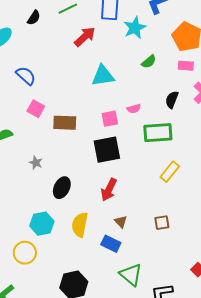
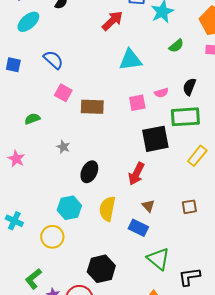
black semicircle: (172, 100) -> (189, 87), moved
black square: (107, 150) -> (155, 139), moved

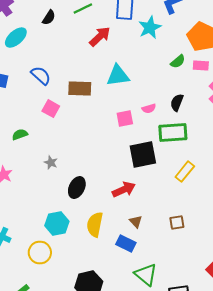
green semicircle: (176, 46) -> (178, 62), moved
brown rectangle: (92, 107) -> (80, 89), moved
red arrow: (136, 174) -> (124, 190), turned -140

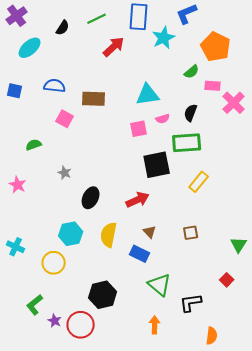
pink rectangle: (201, 66) -> (213, 86), moved
blue semicircle: (41, 76) -> (55, 86), turned -35
cyan triangle: (118, 76) -> (148, 95), moved

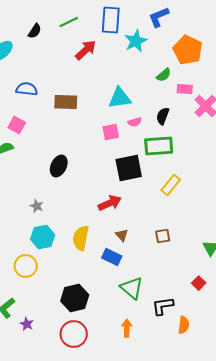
pink square: (65, 119) -> (17, 125), moved
gray star: (65, 173) -> (37, 206), moved
black ellipse: (91, 198) -> (59, 166), moved
red circle: (81, 325) -> (74, 334), moved
orange semicircle: (212, 336) -> (184, 325), moved

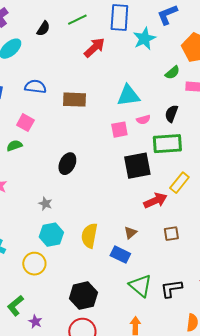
red arrow: (110, 203) -> (155, 201), moved
brown triangle: (122, 235) -> (130, 233), turned 32
black L-shape: (163, 306) -> (171, 289), moved

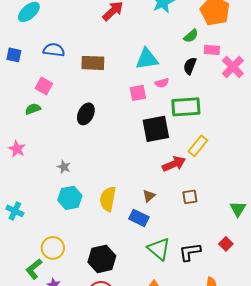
black semicircle: (171, 114) -> (190, 66), moved
black ellipse: (67, 164) -> (86, 114), moved
yellow circle: (34, 264) -> (53, 248), moved

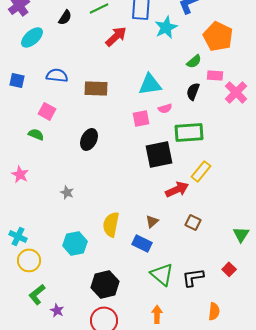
green semicircle: (33, 109) -> (36, 134), turned 42
brown square: (190, 197) -> (193, 222), turned 35
cyan hexagon: (70, 198) -> (75, 243), moved
yellow circle: (53, 248) -> (29, 260), moved

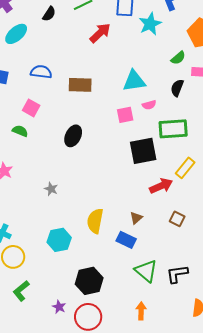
purple star: (57, 310) -> (59, 307), moved

